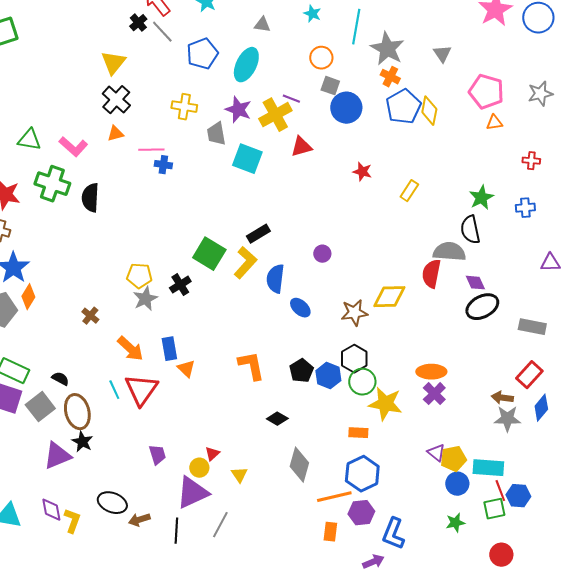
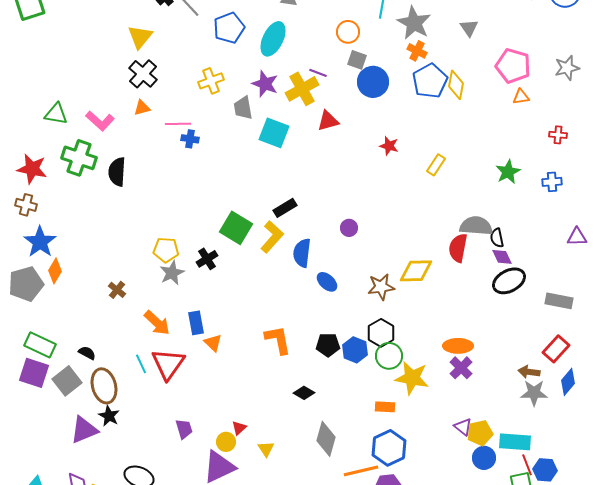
yellow cross: (184, 107) -> (211, 81), turned -30
black semicircle: (470, 230) -> (497, 238), moved, size x0.7
black pentagon: (301, 371) -> (328, 345), turned 30

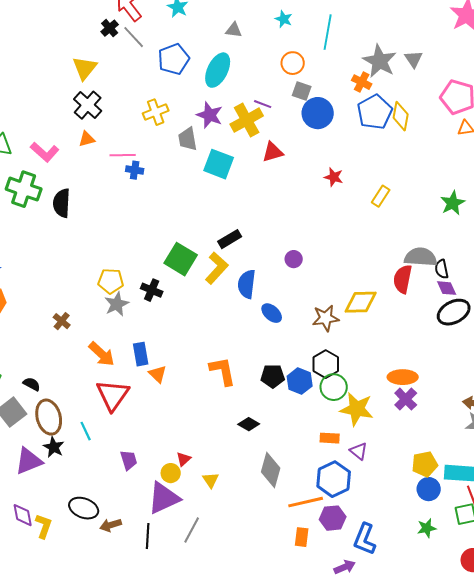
gray star: (414, 23) -> (380, 61), moved
black cross: (207, 259) -> (152, 290), turned -35
cyan line: (141, 364) -> (86, 431), moved
purple triangle: (463, 427) -> (359, 451), moved

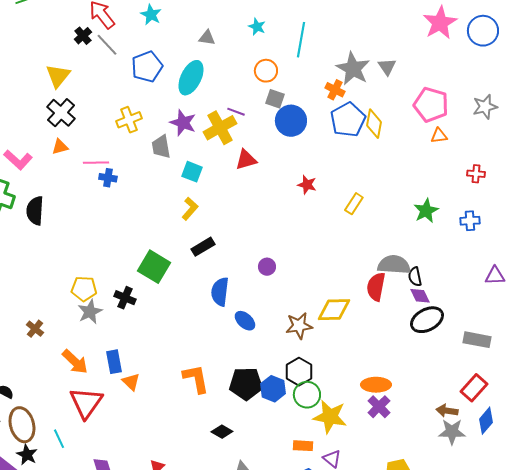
cyan square: (219, 164) -> (192, 172), size x0.7
yellow L-shape: (217, 268) -> (190, 209), moved, size x0.7
black pentagon: (273, 376) -> (246, 384), size x1.4

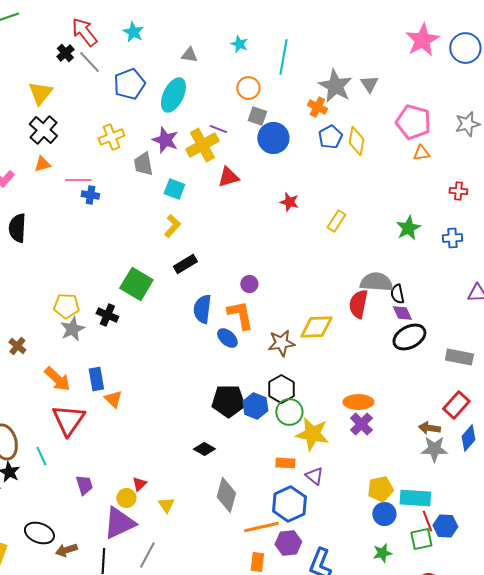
blue pentagon: (348, 120) -> (330, 137), size x0.7
orange L-shape: (196, 379) -> (240, 315), moved

